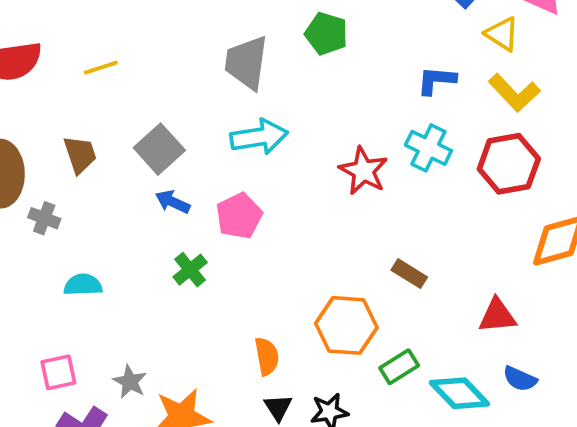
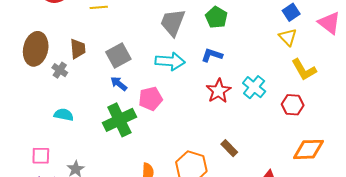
yellow triangle: (502, 34) -> (288, 37), moved
blue L-shape: (436, 80) -> (212, 55), moved
red hexagon: (509, 164) -> (293, 105), size x0.7
gray cross: (44, 218) -> (60, 70), moved
green cross: (190, 270) -> (119, 120), size x1.8

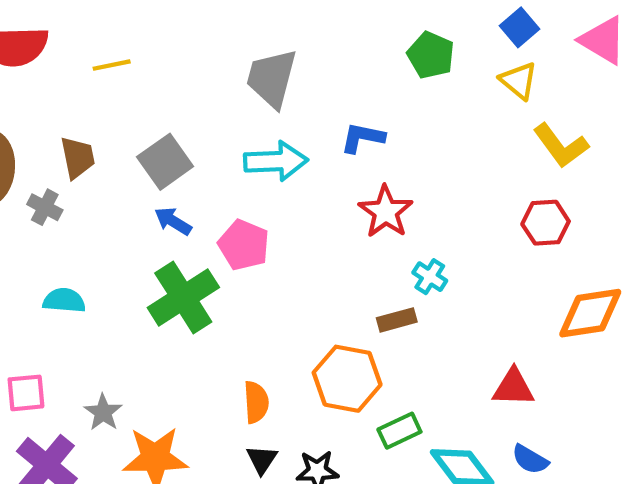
green pentagon: (216, 17) -> (431, 55), moved
cyan cross: (254, 87) -> (430, 277), moved, size x0.7
pink pentagon: (151, 99) -> (244, 245), turned -30
brown rectangle: (229, 148) -> (397, 320), moved, turned -54

